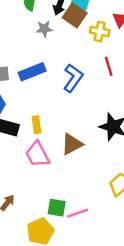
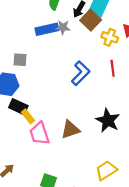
blue rectangle: (32, 72) -> (47, 29), moved
yellow rectangle: (37, 125) -> (28, 116), moved, turned -40

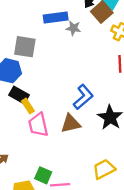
gray star: (63, 27) -> (73, 28), moved
gray square: (20, 60) -> (25, 47), size x1.5
blue L-shape: (81, 73) -> (83, 97), moved

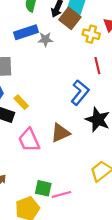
blue L-shape: (83, 97) -> (80, 92), moved
yellow rectangle: (28, 106) -> (21, 102), moved

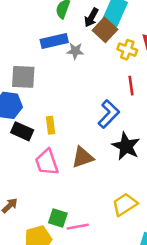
yellow rectangle: (21, 102) -> (50, 125), moved, turned 32

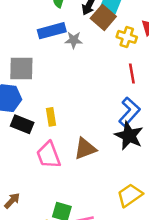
blue L-shape: (109, 114) -> (129, 112), moved

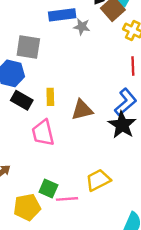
brown triangle: (85, 149) -> (82, 110), moved
yellow trapezoid: (130, 195) -> (98, 180), moved

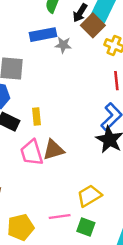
brown triangle: (82, 110) -> (53, 150), moved
green square: (48, 188) -> (86, 227), moved

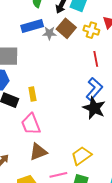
brown square: (93, 25) -> (66, 28), moved
brown triangle: (53, 150) -> (38, 152), moved

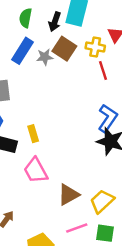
blue rectangle: (32, 26) -> (23, 51), turned -35
red line: (96, 59) -> (103, 71), moved
brown triangle: (38, 152) -> (68, 195), moved

